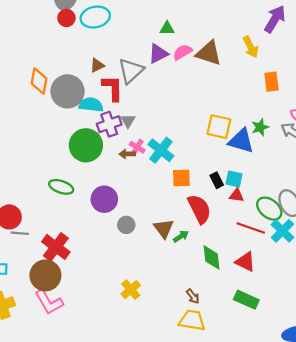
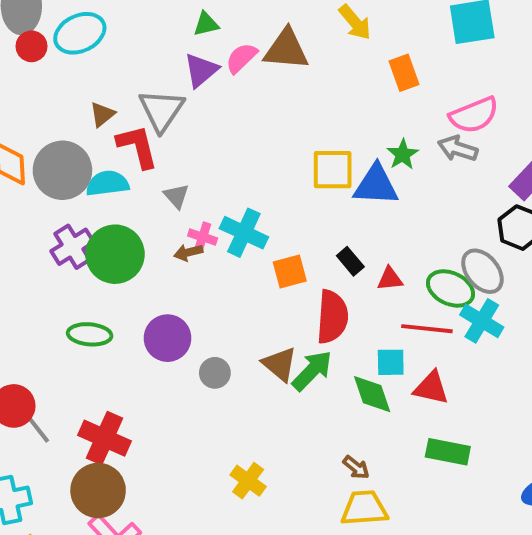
purple cross: (109, 124) -> (72, 247), moved
cyan square: (234, 179) -> (391, 362), moved
red semicircle: (199, 209) -> (332, 317), turned 44
gray line: (20, 233) -> (38, 429), turned 60
green arrow: (181, 236) -> (312, 371), size x1.6

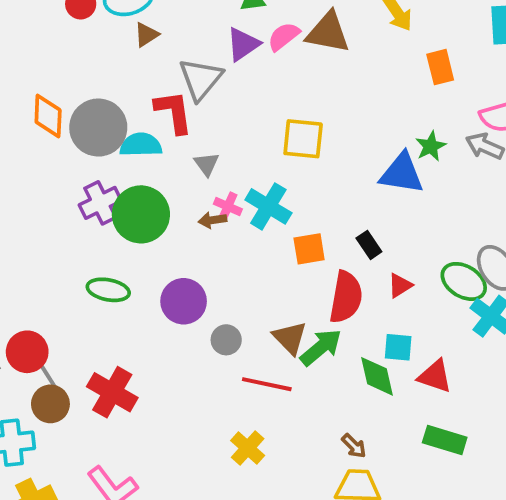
brown triangle: (102, 114) -> (146, 35), moved
yellow square: (333, 170) -> (303, 139), moved
red triangle: (390, 279) -> (400, 285), moved, turned -32
red line: (427, 329) -> (267, 384), moved
brown circle: (98, 490) -> (50, 404), moved, size x0.7

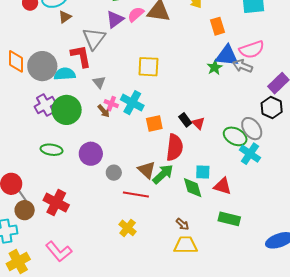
blue triangle: (402, 173) -> (227, 56), moved
brown arrow: (212, 220) -> (104, 111), turned -120
red triangle: (400, 285) -> (198, 123), moved, turned -40

